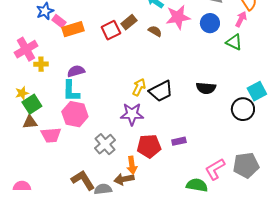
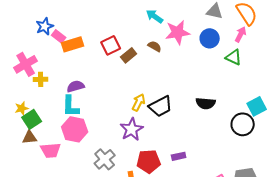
brown rectangle: (129, 22) -> (129, 55), moved
purple star: (132, 114) -> (132, 129), turned -30

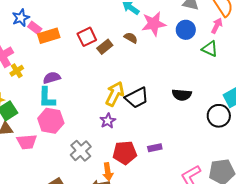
yellow cross: (41, 79) -> (17, 71), turned -32
yellow arrow: (139, 102) -> (115, 94), size x1.4
purple star: (132, 129) -> (108, 121), size x0.7

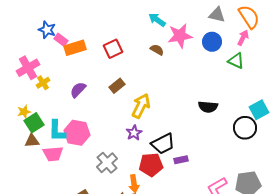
blue star: (21, 18) -> (47, 30), turned -30
brown rectangle: (105, 47) -> (117, 86), moved
purple semicircle: (52, 78) -> (78, 90), turned -30
cyan L-shape: (47, 98) -> (57, 131), moved
black trapezoid: (137, 98) -> (163, 144), moved

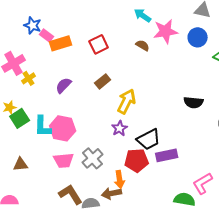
brown triangle: (32, 141) -> (21, 164), moved
pink trapezoid: (53, 154) -> (64, 160), moved
purple rectangle: (181, 160) -> (167, 155), size x1.5

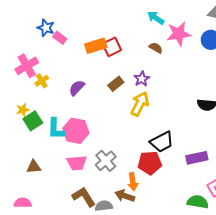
orange rectangle: (61, 43) -> (96, 46), moved
purple star: (120, 128) -> (142, 79), moved
purple rectangle: (167, 155) -> (197, 158), moved
brown arrow: (112, 193) -> (125, 196), turned 30

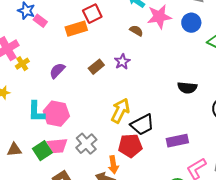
red square: (112, 47) -> (92, 14), moved
yellow arrow: (140, 104) -> (120, 111), moved
green square: (33, 121) -> (42, 151), moved

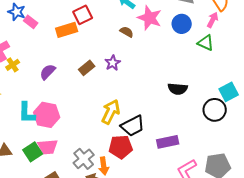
pink star: (159, 17) -> (150, 18), turned 30
gray cross: (86, 144) -> (84, 159), moved

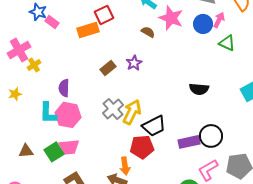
pink arrow: (213, 20) -> (219, 20), moved
purple semicircle: (48, 72) -> (64, 88), moved, turned -42
black circle: (215, 110) -> (211, 136), moved
gray cross: (84, 159) -> (113, 109), moved

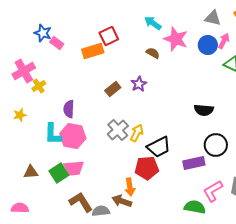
yellow arrow: (132, 112) -> (137, 133), size x0.7
black circle: (211, 136) -> (216, 145), moved

